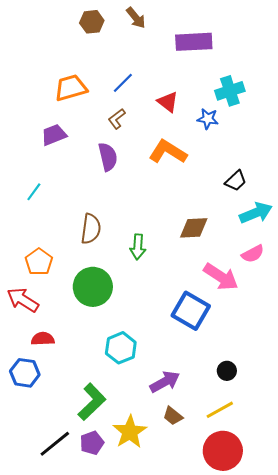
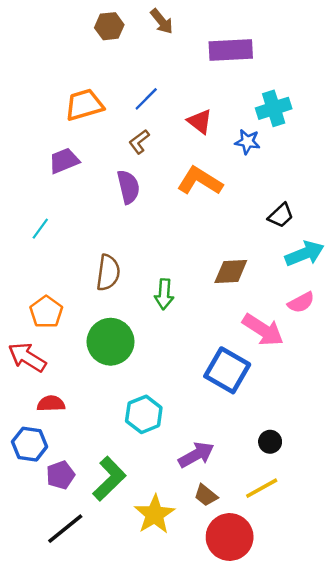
purple pentagon: (92, 443) -> (61, 475), moved
red circle: (223, 451) -> (230, 537), moved

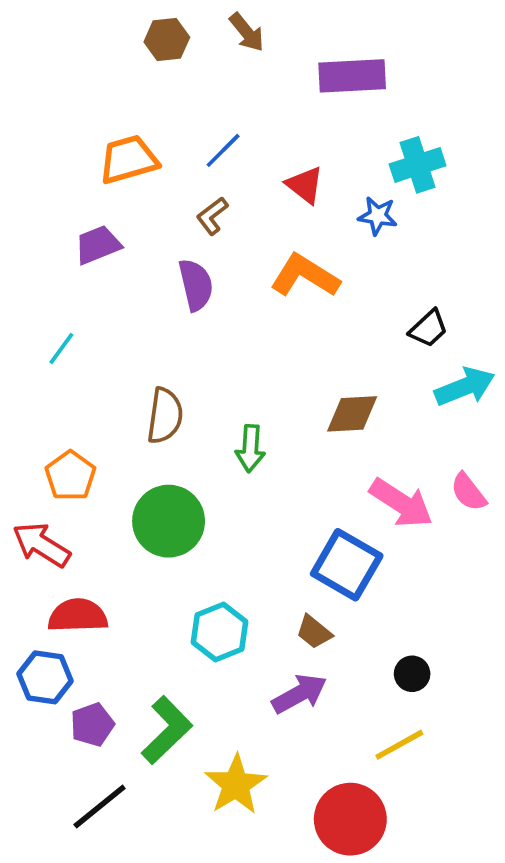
pink semicircle: (301, 302) -> (468, 492), moved, turned 80
red semicircle: (51, 404) -> (78, 616), size x1.4
brown trapezoid: (206, 495) -> (314, 632), moved

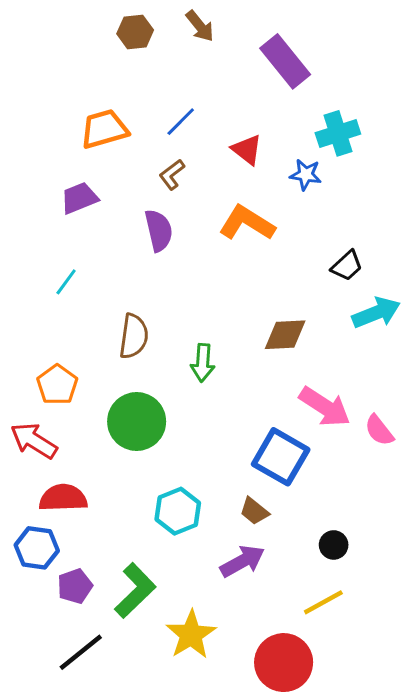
purple rectangle: (352, 76) -> (285, 61), turned 54
cyan line: (61, 348) -> (66, 282), moved
pink semicircle: (468, 492) -> (379, 430), moved

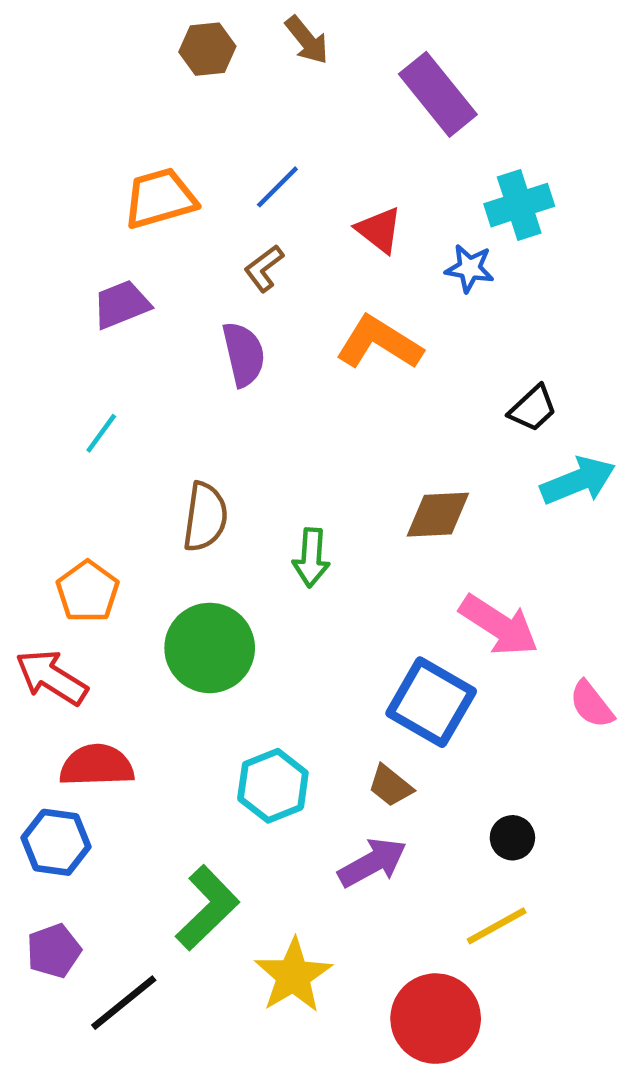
pink semicircle: (379, 430) -> (592, 704), moved
purple pentagon: (75, 586) -> (54, 951), moved

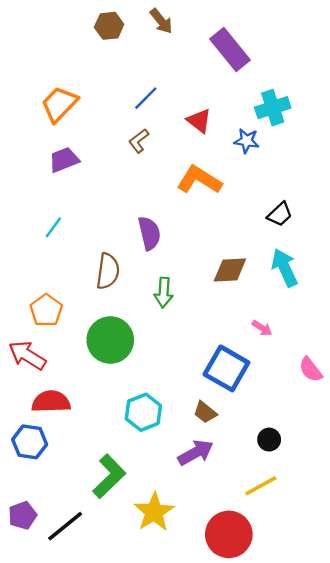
orange trapezoid: (160, 198) -> (59, 104), moved, turned -30
purple semicircle: (244, 354) -> (149, 233), moved
cyan arrow: (578, 481) -> (285, 268), moved, turned -93
pink arrow: (499, 625) -> (262, 328), size x0.5
purple pentagon: (54, 951) -> (23, 515), moved

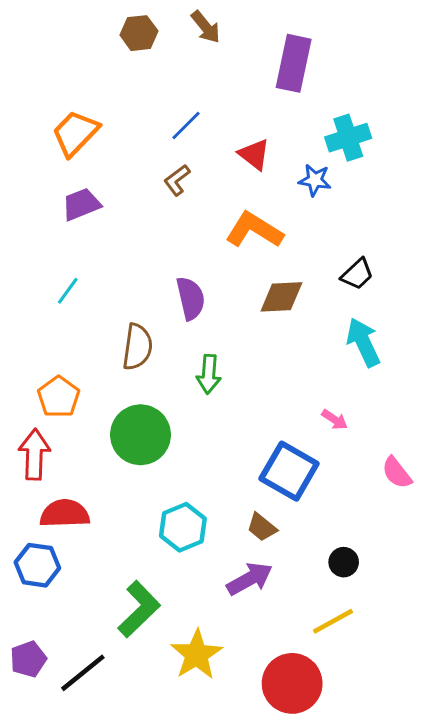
purple rectangle: (230, 50) -> (294, 63), turned 51
brown diamond: (230, 270) -> (281, 297), moved
red arrow: (27, 355) -> (34, 454), turned 60

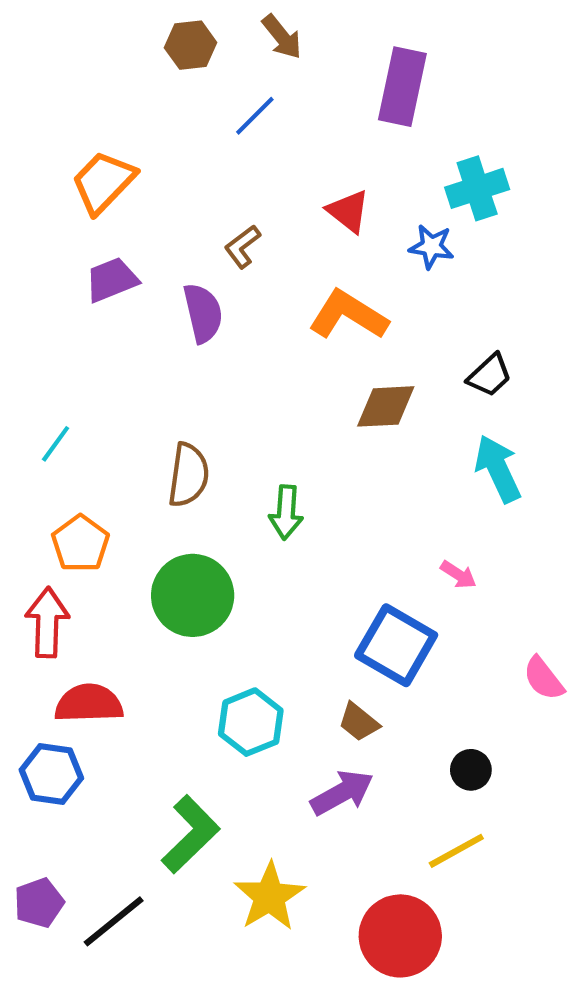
blue line: (186, 125) -> (255, 116), moved
cyan line: (68, 291) -> (56, 444), moved
purple semicircle: (191, 298) -> (203, 313), moved
pink semicircle: (397, 473) -> (544, 678), moved

